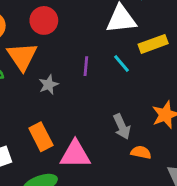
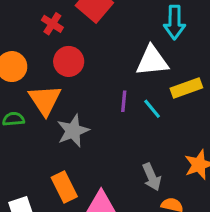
purple line: (86, 66) -> (124, 101), moved
gray star: (49, 85) -> (73, 131), size x1.5

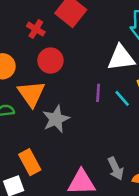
gray arrow: (152, 177) -> (116, 169), moved
orange rectangle: (64, 187) -> (30, 162), moved

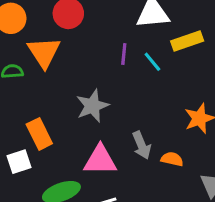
gray star: (56, 119) -> (92, 106), moved

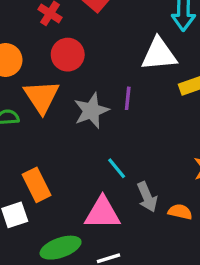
cyan line: (152, 62) -> (117, 168), moved
gray star: (92, 106) -> (91, 111), moved

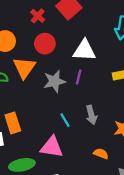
white triangle: (159, 54) -> (84, 50), moved
gray arrow: (147, 197) -> (91, 115), moved

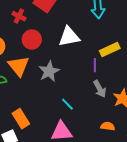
purple line: (79, 77) -> (95, 65), moved
gray arrow: (91, 115) -> (100, 89), moved

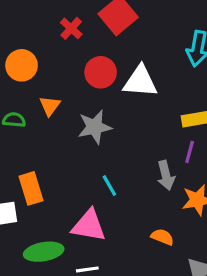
red circle: (32, 39) -> (101, 72), moved
purple line: (95, 65) -> (190, 152), moved
orange triangle: (19, 66) -> (50, 106), size x0.6

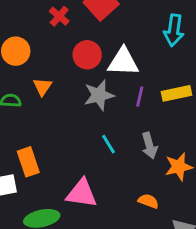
gray star: (95, 127) -> (99, 95), moved
purple line: (190, 152) -> (140, 97), moved
cyan line: (109, 186) -> (109, 144), moved

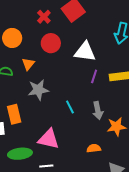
red circle: (87, 55) -> (51, 43), moved
gray star: (99, 95) -> (38, 90), moved
orange semicircle: (148, 201) -> (94, 148), turned -32

